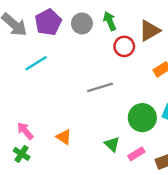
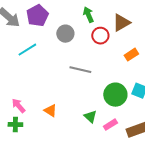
gray circle: (82, 23) -> (65, 34), moved
gray line: (100, 87) -> (80, 70), turned 30
green cross: (22, 154) -> (15, 125), turned -32

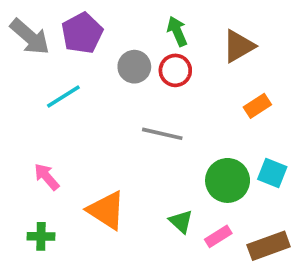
red circle: (100, 36) -> (175, 70), moved
pink arrow: (18, 106) -> (47, 177), moved
orange triangle: (50, 111) -> (106, 210), size x1.6

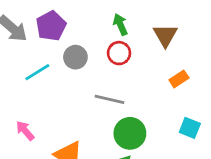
brown triangle: (239, 46) -> (165, 35), turned -30
gray circle: (134, 67) -> (75, 57), moved
green circle: (228, 180) -> (130, 133), moved

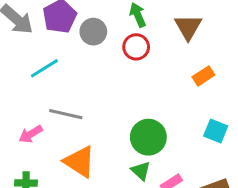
gray circle: (75, 57) -> (93, 32), moved
gray line: (109, 99) -> (66, 114), moved
pink arrow: (25, 131) -> (31, 134), turned -80

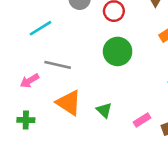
green circle: (148, 137) -> (118, 51), moved
green triangle: (141, 171) -> (104, 110), moved

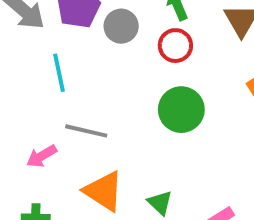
cyan line: (41, 28) -> (59, 73), turned -70

